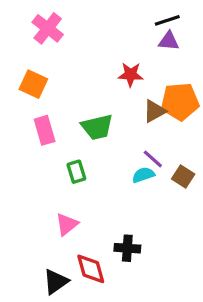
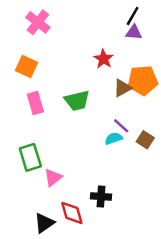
black line: (167, 20) -> (133, 16), turned -42
red star: (131, 75) -> (104, 59), turned 30
green rectangle: (76, 172) -> (30, 157), moved, size x1.5

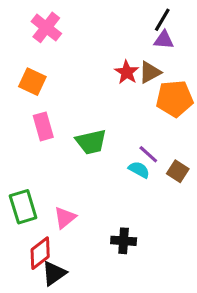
brown triangle: (122, 88) -> (150, 72), moved
green trapezoid: (77, 101) -> (91, 142), moved
cyan semicircle: (114, 138) -> (139, 170), turned 48
green rectangle: (30, 157) -> (23, 207), moved
red diamond: (72, 213) -> (40, 253), moved, turned 68

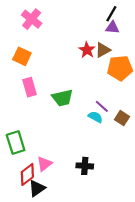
pink triangle: (65, 218) -> (44, 164), moved

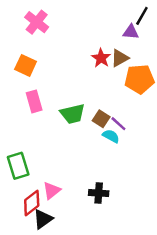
black line: (111, 14) -> (142, 16), moved
brown square: (122, 118) -> (101, 119), moved

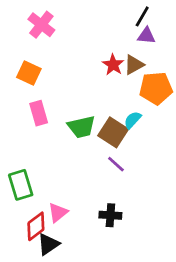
black line: (142, 16) -> (142, 16), moved
brown square: (101, 119) -> (113, 132), size x1.5
purple line: (118, 124) -> (116, 164), moved
cyan semicircle: (111, 136) -> (133, 120), moved, turned -77

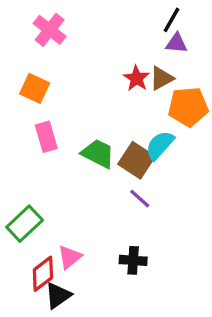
cyan semicircle: (133, 120) -> (160, 145), size x1.4
green trapezoid: (81, 127) -> (98, 153), turned -140
green rectangle: (21, 185) -> (25, 224), turned 64

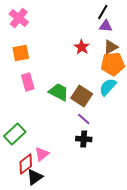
pink cross: (50, 30) -> (19, 18), moved
brown triangle: (161, 78) -> (111, 47), moved
orange square: (35, 88) -> (21, 53), turned -36
cyan semicircle: (160, 145) -> (108, 87), moved
black cross: (133, 260) -> (84, 139), moved

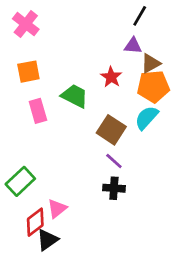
purple triangle: (106, 26) -> (133, 46), moved
red star: (82, 47) -> (111, 77), moved
green trapezoid: (59, 92) -> (75, 96), moved

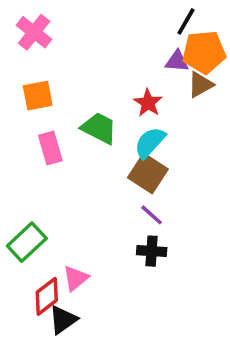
orange pentagon: (153, 86) -> (204, 52), moved
cyan semicircle: (147, 118) -> (150, 143), moved

